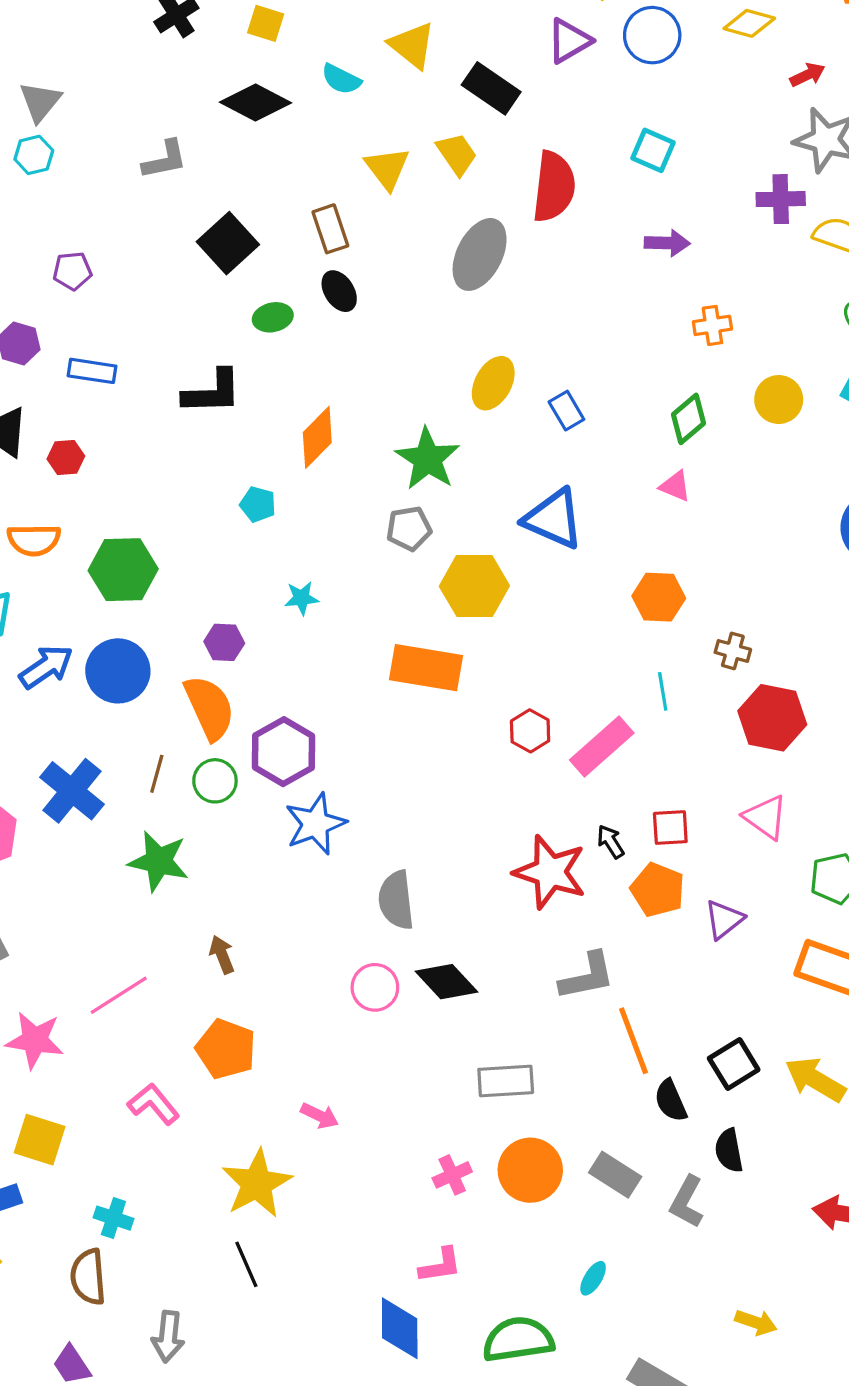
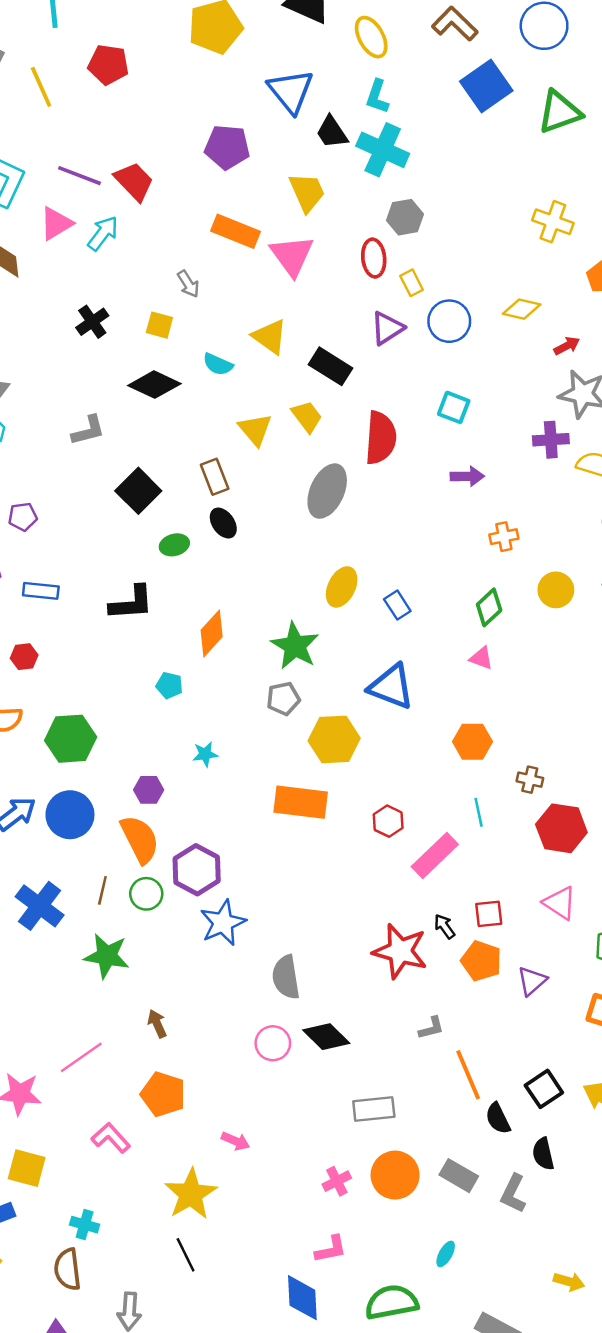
red hexagon: (530, 731) -> (388, 821), moved
gray L-shape: (587, 976) -> (431, 1028), size x0.6

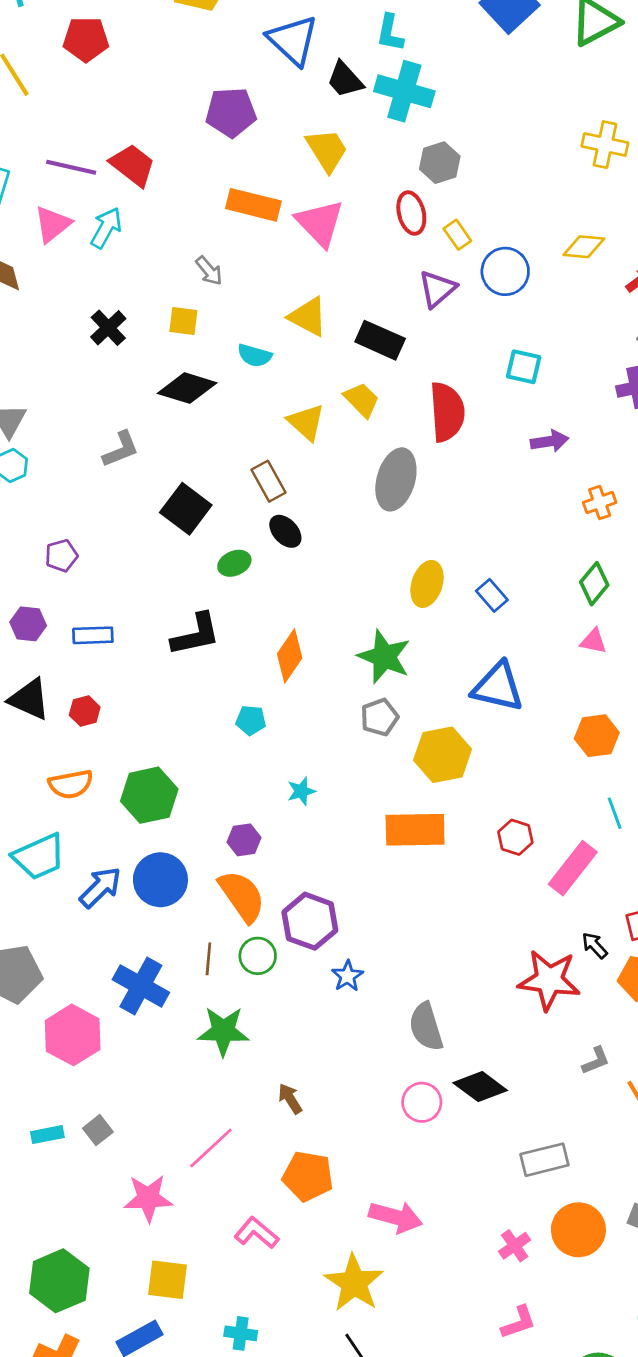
blue star: (223, 923) -> (347, 976), size x0.6
pink arrow: (236, 1141) -> (396, 1217), size x1.6

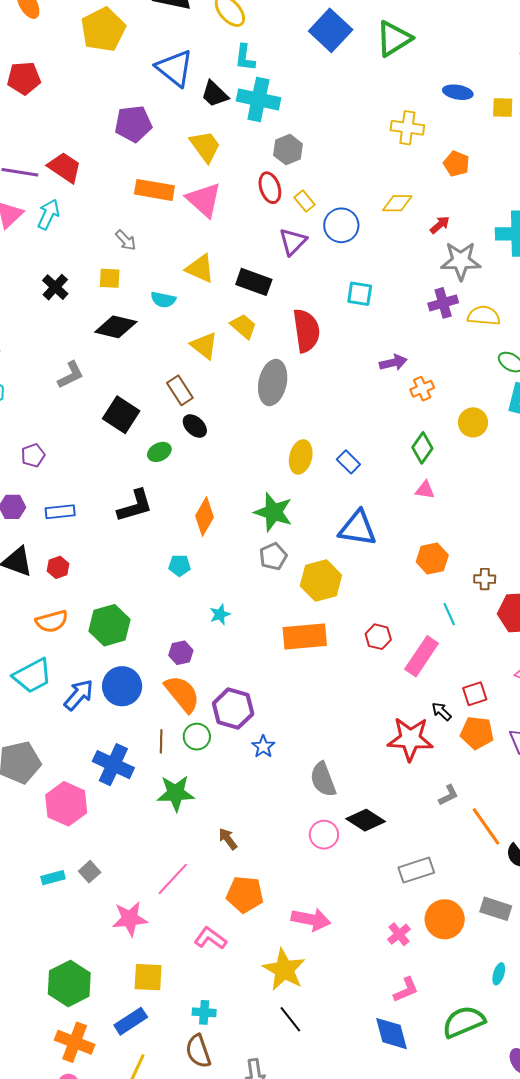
purple arrow: (550, 441) -> (393, 363), moved

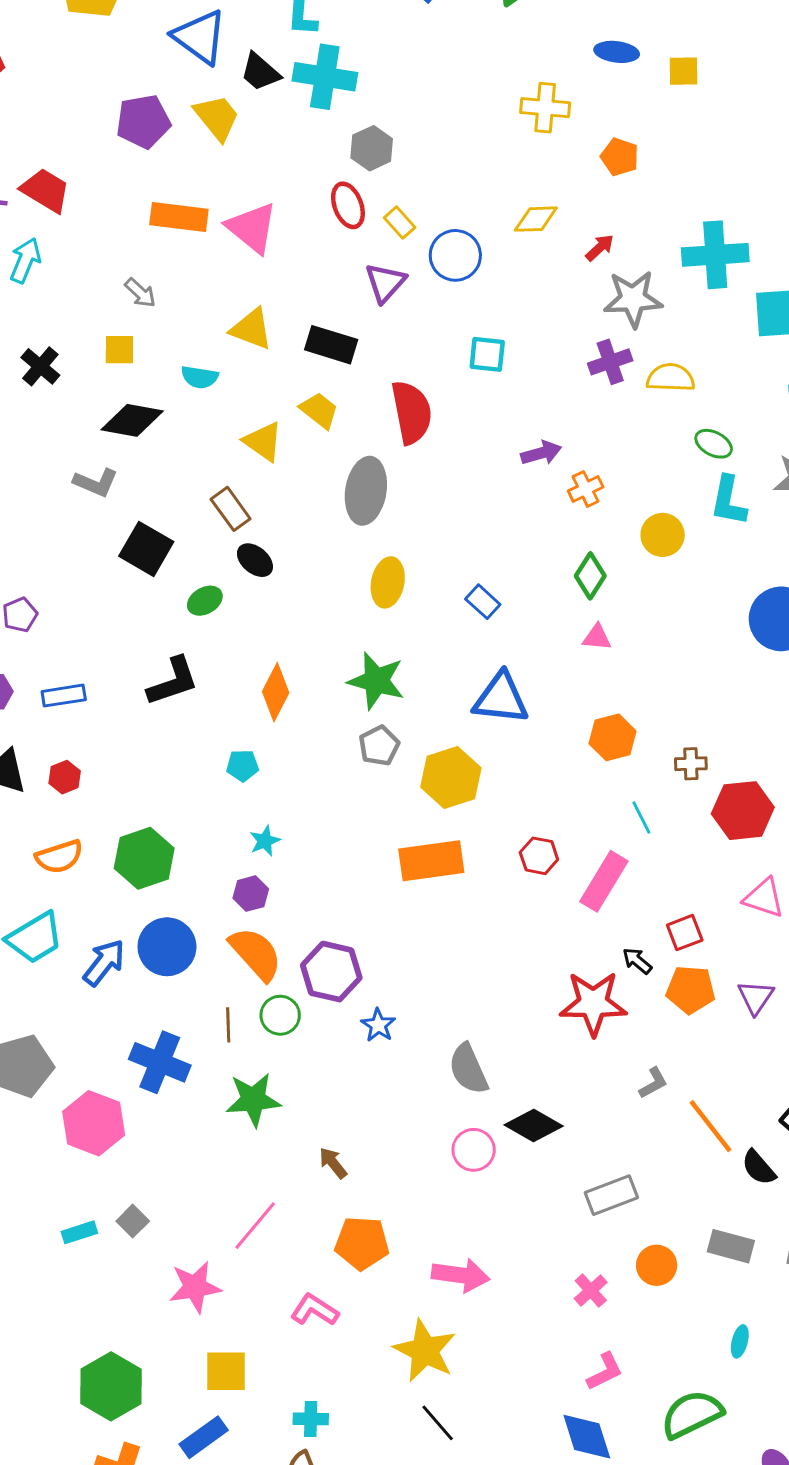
yellow trapezoid: (205, 146) -> (217, 117), moved
gray L-shape: (71, 375) -> (96, 483), moved, turned 52
yellow ellipse: (301, 457) -> (388, 582), moved
cyan star: (220, 614) -> (265, 841), moved
orange circle: (445, 919) -> (657, 1265), size x0.7

